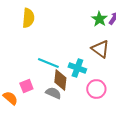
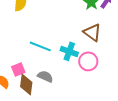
brown diamond: (60, 80) -> (26, 84), moved
pink circle: (96, 89) -> (88, 61), moved

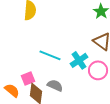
cyan cross: (69, 51) -> (79, 60), turned 36

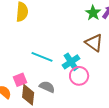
pink circle: (98, 70) -> (79, 76), moved

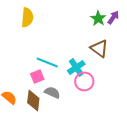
pink square: (20, 80) -> (37, 76), moved

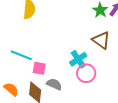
cyan line: (47, 62) -> (21, 55), moved
pink square: (37, 76) -> (39, 68), turned 32

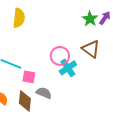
pink circle: (86, 73) -> (60, 56), moved

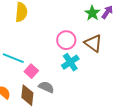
pink circle: (60, 56) -> (66, 40), moved
pink square: (29, 77) -> (31, 71), turned 32

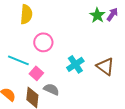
pink circle: (66, 40) -> (43, 42), moved
brown triangle: (93, 43) -> (105, 66), moved

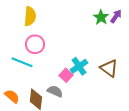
pink circle: (43, 42) -> (35, 44), moved
pink square: (36, 73) -> (66, 75), moved

